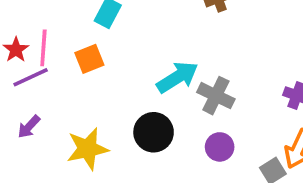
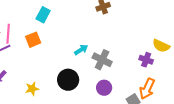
cyan arrow: (177, 77) -> (81, 50), size x0.6
yellow star: (87, 149) -> (32, 89), size x0.6

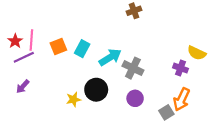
cyan rectangle: (43, 15) -> (82, 49), moved
cyan arrow: (81, 50) -> (110, 57), size x1.5
yellow star: (32, 89) -> (73, 99), moved

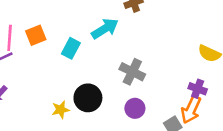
orange square: (58, 46) -> (36, 35), moved
cyan arrow: (110, 57) -> (105, 29), moved
purple cross: (180, 68) -> (198, 89), moved

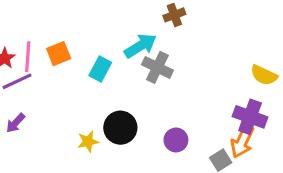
gray cross: (132, 72) -> (157, 67), moved
purple cross: (198, 89) -> (250, 117), size x1.5

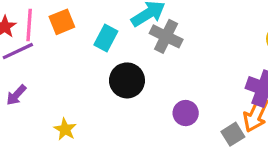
black circle: (120, 128) -> (127, 80), moved
yellow star: (88, 142) -> (65, 129), moved, turned -30

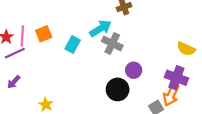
black circle: (127, 80) -> (118, 89), moved
purple circle: (186, 113) -> (134, 70), moved

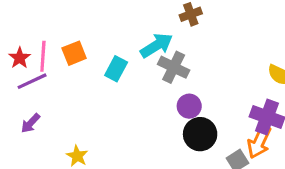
purple circle: (134, 70) -> (189, 106), moved
black circle: (118, 89) -> (200, 134), moved

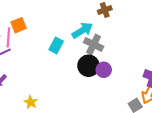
orange square: (74, 53) -> (19, 25), moved
black circle: (200, 134) -> (89, 66), moved

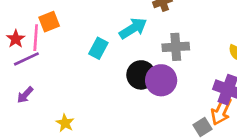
gray cross: (94, 44) -> (176, 47), moved, turned -30
purple circle: (104, 70) -> (161, 80), size x1.5

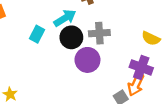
black circle: (141, 75) -> (71, 37), moved

